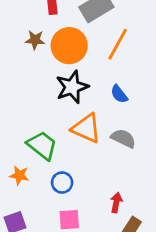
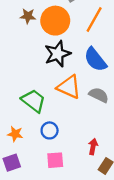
blue semicircle: (119, 94) -> (95, 60), size x1.6
orange star: (19, 175) -> (15, 134), moved

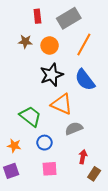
orange circle: (55, 21) -> (50, 46), size x0.7
gray semicircle: (99, 95) -> (74, 128), moved, turned -48

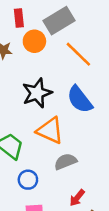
orange line: (84, 44) -> (78, 54), turned -75
orange circle: (50, 46) -> (34, 41), moved
red arrow: (83, 157) -> (77, 198), turned -152

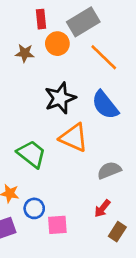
gray semicircle: (65, 162) -> (109, 170), moved
blue circle: (28, 180) -> (34, 208), moved

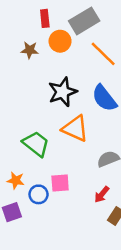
pink square: (57, 225) -> (60, 183), moved

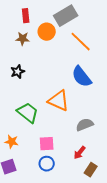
red rectangle: (45, 18) -> (26, 16), moved
black star: (63, 92) -> (18, 72), moved, size x0.6
blue circle: (39, 194) -> (47, 164), moved

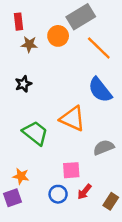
red rectangle: (26, 16) -> (19, 22), moved
orange star: (12, 142) -> (21, 176), moved
pink square: (47, 144) -> (71, 170), moved
red arrow: (80, 153) -> (84, 192), moved

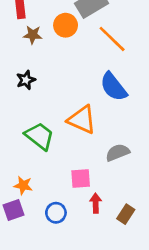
red arrow: (84, 192) -> (96, 203), turned 140
blue circle: (58, 194) -> (56, 213), moved

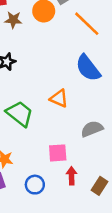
orange triangle: (82, 120) -> (59, 98), size x0.7

